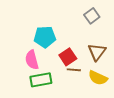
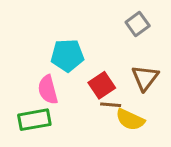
yellow semicircle: (98, 78) -> (130, 120), moved
green rectangle: (41, 80) -> (34, 120), moved

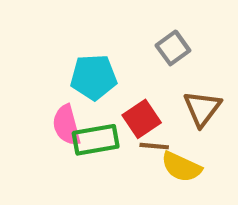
gray square: (138, 24) -> (173, 48), moved
green rectangle: (34, 120) -> (96, 140), moved

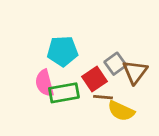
gray square: (173, 48) -> (115, 64), moved

